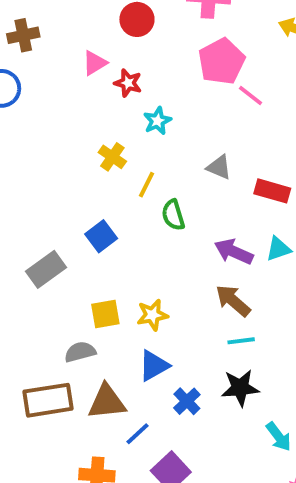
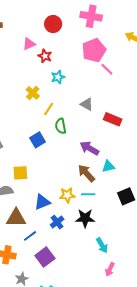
blue square: (101, 236) -> (37, 140), moved
cyan triangle: (278, 249) -> (108, 166), moved
yellow star: (152, 315) -> (67, 195), moved

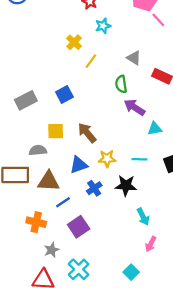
green semicircle: (61, 126) -> (121, 84), moved
blue square: (37, 140) -> (64, 95), moved
brown arrow: (86, 173) -> (87, 133), moved
cyan line: (88, 194) -> (140, 159), moved

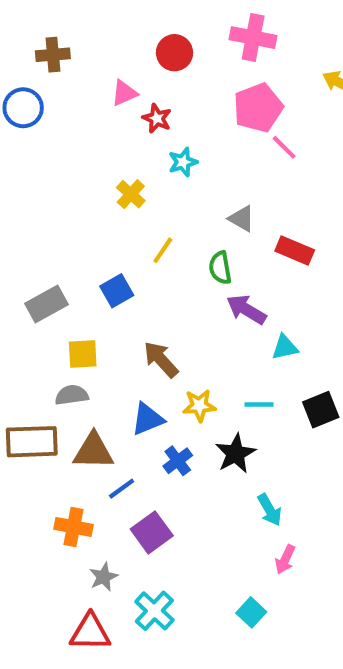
yellow line: (91, 61) -> (163, 250), moved
yellow square: (56, 131) -> (83, 354), moved
black star: (126, 185) -> (236, 454), turned -30

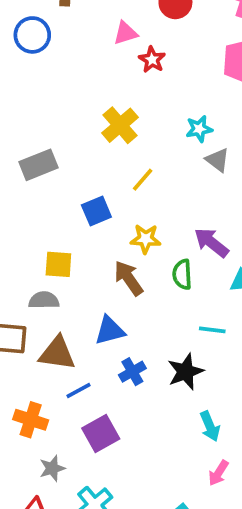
cyan star: (183, 162) -> (199, 129), moved
yellow cross: (131, 194) -> (120, 125), size x1.4
green semicircle: (220, 268) -> (182, 274), moved
gray rectangle: (46, 304) -> (38, 165), moved
yellow star: (199, 405) -> (146, 239), moved

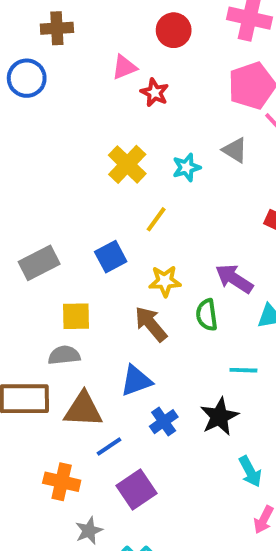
cyan star: (199, 129) -> (186, 167), moved
gray triangle: (217, 160) -> (235, 150), moved
gray rectangle: (38, 165) -> (39, 263), moved

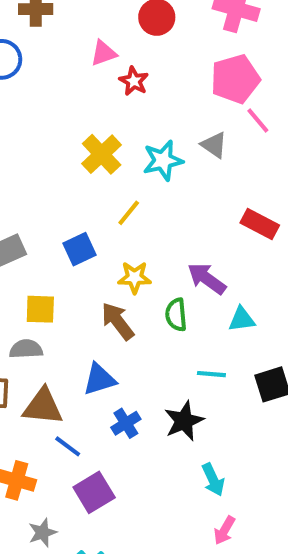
cyan star: (186, 167) -> (163, 160), size x1.4
blue line: (109, 447) -> (68, 446), turned 68

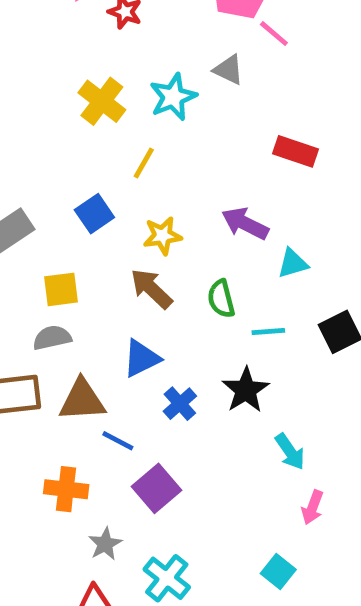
green semicircle: (176, 315) -> (221, 299), moved

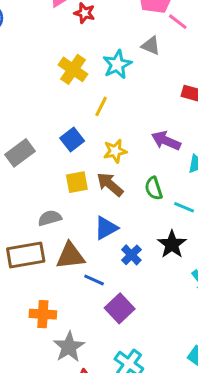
yellow square: (61, 289) -> (77, 182), moved
cyan line: (268, 332) -> (184, 207), turned 30
orange cross: (66, 489) -> (43, 314), moved
gray star: (105, 544) -> (69, 347), moved, size x1.5

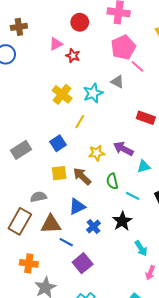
yellow star: (115, 151) -> (97, 153), moved
brown rectangle: (26, 255) -> (20, 221), turned -55

